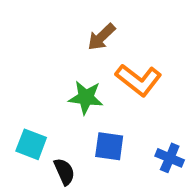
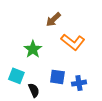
green star: (86, 97) -> (33, 49), moved, turned 30
blue cross: (170, 158) -> (79, 83), moved, turned -32

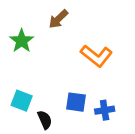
brown arrow: (53, 19) -> (58, 19), moved
green star: (33, 49) -> (22, 41), moved

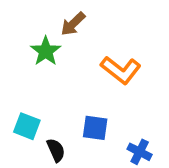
green star: (22, 41) -> (46, 51), moved
blue cross: (105, 110) -> (140, 152), moved, turned 36

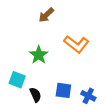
green star: (46, 51) -> (39, 55), moved
blue square: (95, 128) -> (63, 90), moved

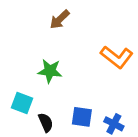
orange L-shape: (76, 44) -> (117, 57), moved
green star: (39, 55) -> (50, 71), turned -30

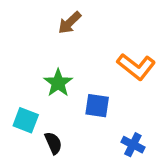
green star: (50, 71) -> (58, 83), turned 30
blue square: (82, 117) -> (97, 106), moved

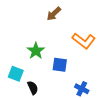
brown arrow: (70, 23) -> (54, 14), moved

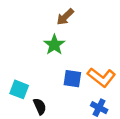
orange L-shape: (84, 41) -> (101, 77), moved
green star: (36, 51) -> (54, 45), moved

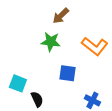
green star: (54, 45) -> (51, 42), turned -30
orange L-shape: (101, 77) -> (95, 46), moved

